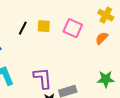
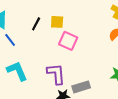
pink square: (73, 28) -> (68, 41), moved

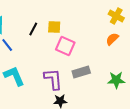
gray rectangle: (81, 87) -> (81, 72), moved

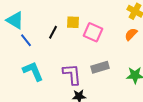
black line: (33, 29) -> (53, 32), moved
pink square: (65, 46) -> (93, 32), moved

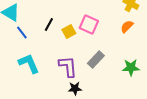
yellow square: (73, 22) -> (69, 31), moved, turned -32
gray rectangle: (100, 67) -> (96, 59), turned -30

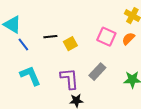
black line: (49, 24) -> (50, 37), turned 56
pink square: (89, 24) -> (106, 37), moved

